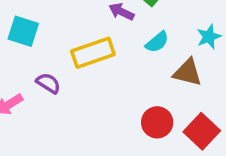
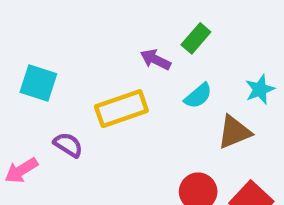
brown triangle: (187, 72) -> (234, 132), turned -36

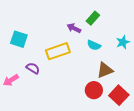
cyan semicircle: (198, 96) -> (94, 45), turned 64
brown triangle: (234, 132) -> (105, 70), moved

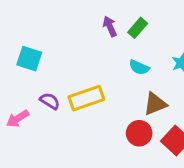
purple arrow: (74, 28) -> (110, 26), moved, turned 40
yellow rectangle: (58, 51) -> (86, 98), moved

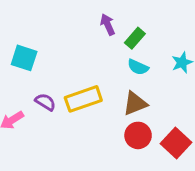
green rectangle: (138, 28) -> (135, 38), moved
brown triangle: (155, 104) -> (135, 104), moved

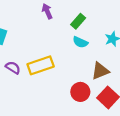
purple arrow: (108, 25) -> (47, 11), moved
brown triangle: (135, 104) -> (100, 71), moved

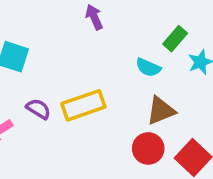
green rectangle: (78, 21) -> (175, 39), moved
brown triangle: (100, 71) -> (161, 111), moved

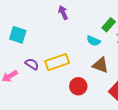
brown triangle: (161, 111) -> (100, 65), turned 42
red circle: (148, 148) -> (78, 86), moved

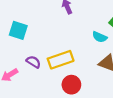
red circle: (78, 86) -> (71, 85), moved

